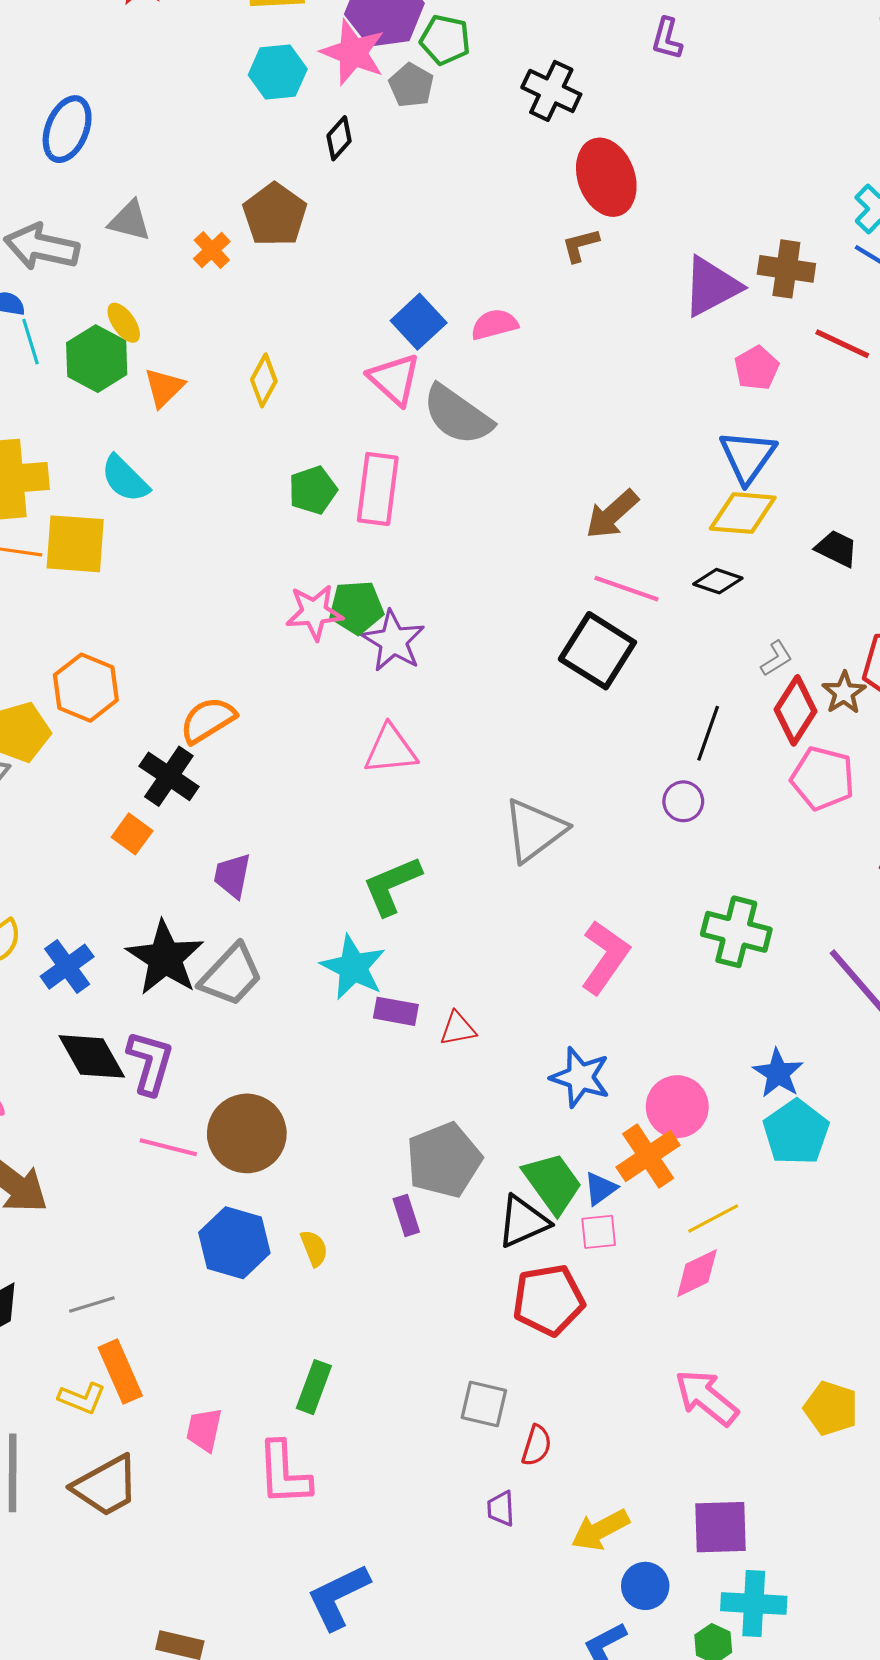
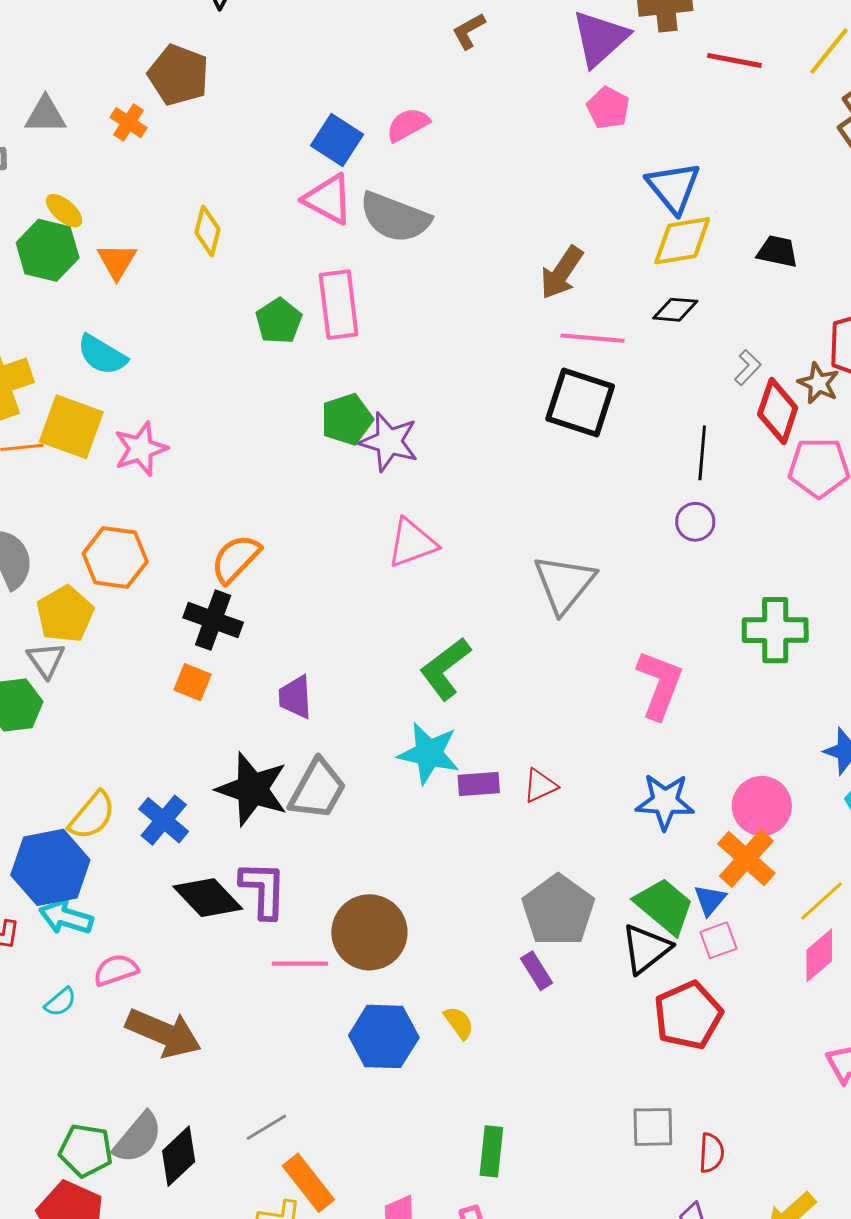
pink pentagon: (757, 368) -> (608, 108), moved
yellow square: (75, 544) -> (71, 427), turned 30
pink star: (314, 612) -> (141, 449), moved

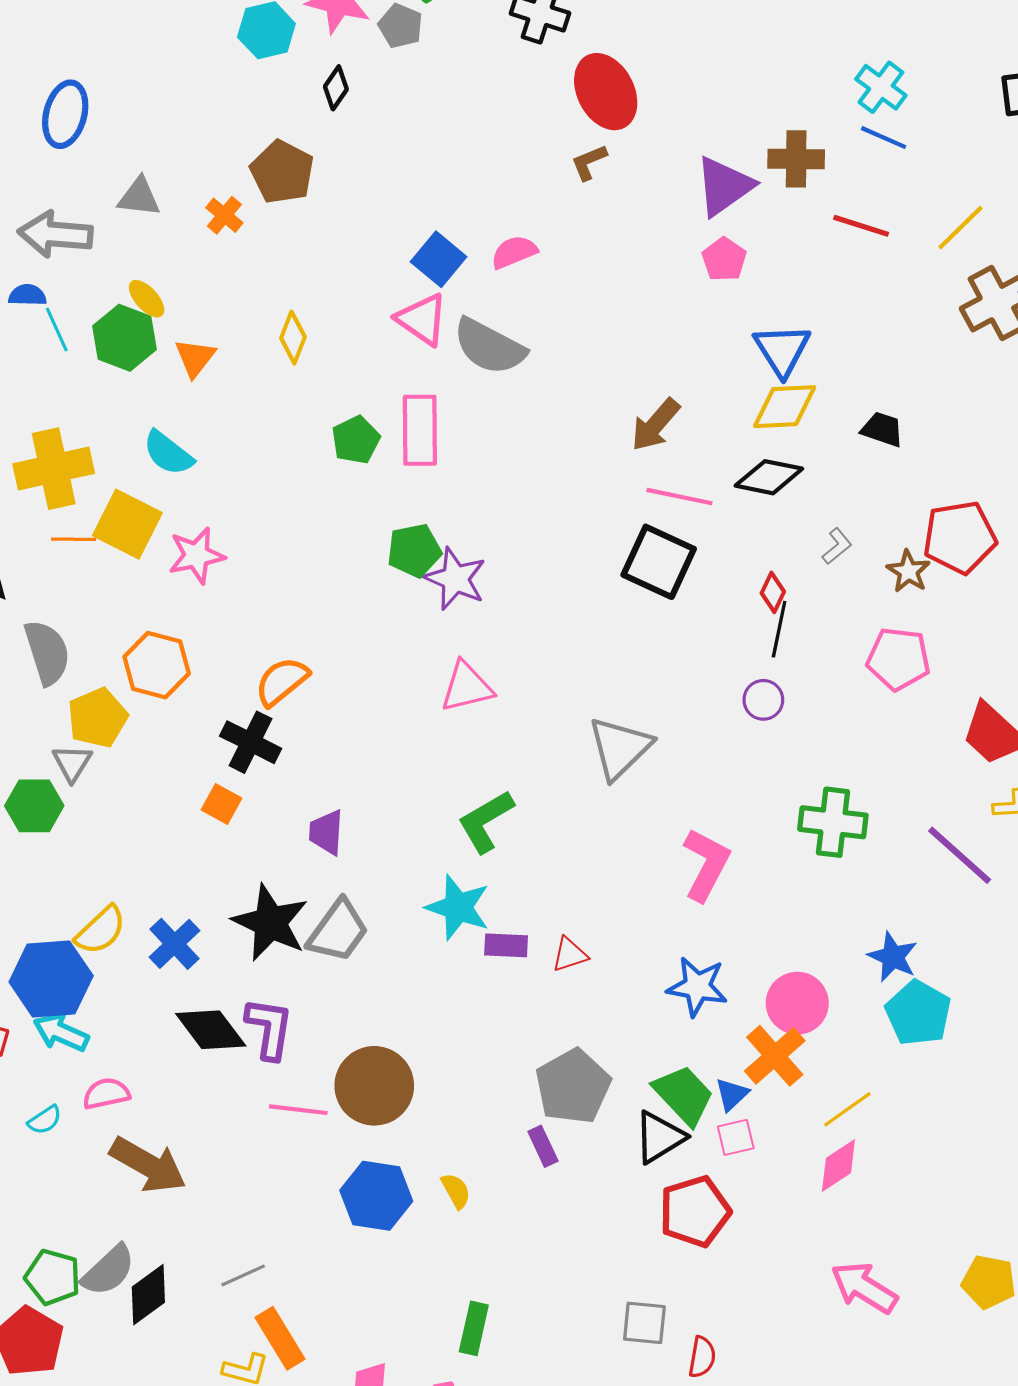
black diamond: (675, 310) -> (769, 477), size x1.4
red diamond: (778, 411) -> (773, 592), moved, size x0.6

